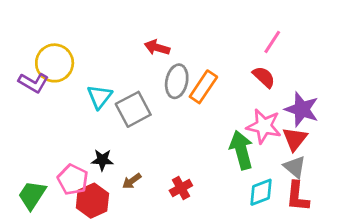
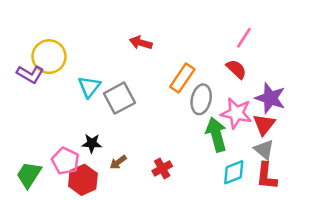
gray ellipse: (177, 81) -> (201, 99), moved

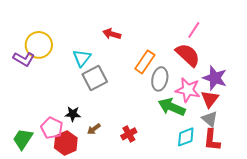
red semicircle: (236, 69) -> (188, 55), size x1.5
cyan triangle: (89, 87) -> (82, 58), moved
green arrow: (216, 135) -> (172, 107), turned -52

